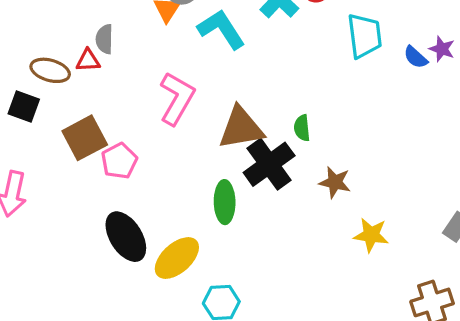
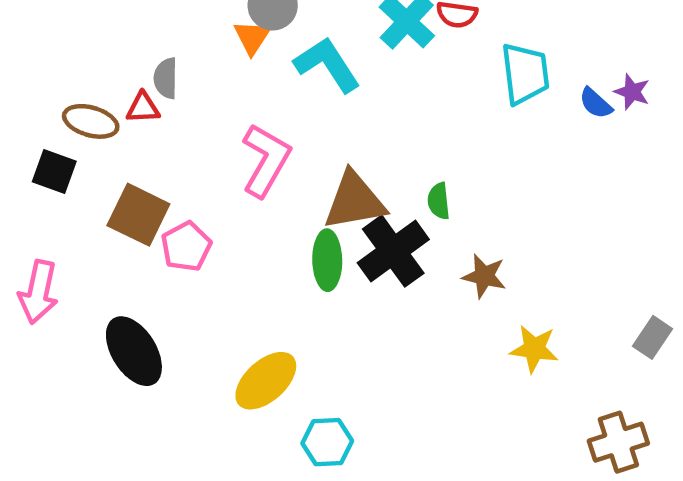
brown square: (85, 138) -> (138, 215), turned -36
green ellipse: (225, 202) -> (327, 260), moved
black ellipse: (126, 237) -> (134, 351), moved

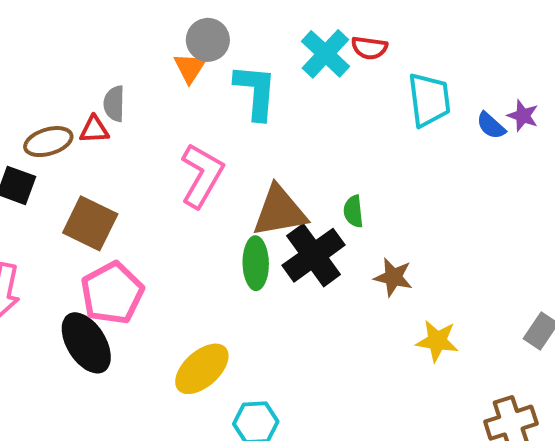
cyan L-shape: (327, 65) -> (256, 92), turned 38
brown ellipse: (91, 121) -> (48, 142), turned -33
pink pentagon: (186, 247) -> (112, 293), moved, size x1.4

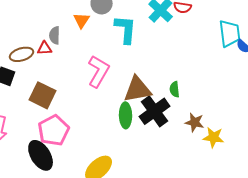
orange triangle: (190, 68) -> (82, 20), moved
cyan trapezoid: (429, 100) -> (230, 33), moved
yellow star: (437, 341) -> (214, 137), moved

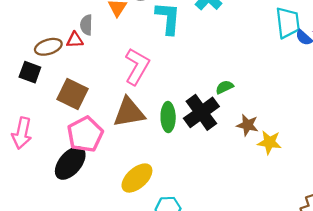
brown triangle: (138, 89) -> (129, 112), moved
green semicircle: (175, 89) -> (224, 87), turned 70
black ellipse: (41, 155) -> (70, 163), turned 72

